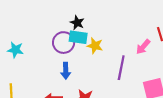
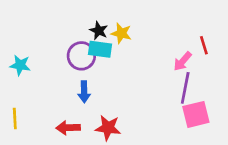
yellow star: (95, 46) -> (121, 33), moved
purple line: (121, 68) -> (185, 88), moved

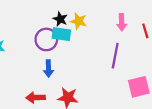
pink arrow: (183, 61) -> (122, 22), moved, turned -42
purple line: (185, 88) -> (115, 56), moved

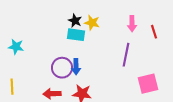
purple circle: (46, 39) -> (62, 68), moved
blue arrow: (48, 69) -> (76, 67), moved

